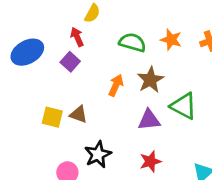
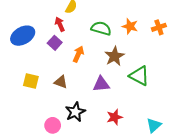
orange arrow: (116, 85) -> (78, 54), moved
yellow square: (52, 117) -> (31, 81), moved
purple triangle: (149, 120) -> (101, 84), moved

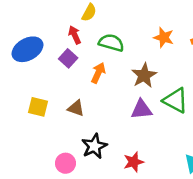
green semicircle: (101, 28) -> (111, 43), moved
purple triangle: (101, 84) -> (141, 110), moved
red star: (115, 117) -> (134, 162), moved

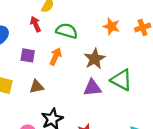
purple square: (68, 58) -> (28, 55), moved, turned -32
brown triangle: (76, 108) -> (37, 87), turned -32

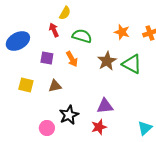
orange arrow: (56, 57) -> (72, 59), turned 126
green triangle: (121, 80) -> (132, 64), moved
purple triangle: (92, 88) -> (105, 106), moved

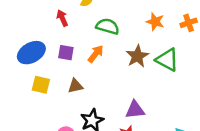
red arrow: (54, 30) -> (62, 18), moved
blue ellipse: (18, 41) -> (31, 53), moved
orange arrow: (72, 59) -> (96, 54), turned -112

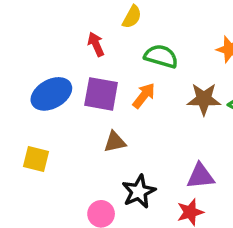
purple square: (66, 53) -> (101, 94), size x1.5
brown star: (137, 56) -> (204, 99), turned 30
yellow square: (41, 85) -> (36, 159), moved

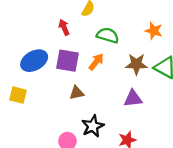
yellow square: (36, 159) -> (18, 95), moved
purple triangle: (200, 176) -> (133, 99), moved

